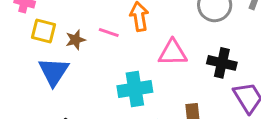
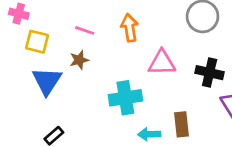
pink line: (109, 32) -> (85, 30), moved
brown star: (75, 40) -> (79, 60), moved

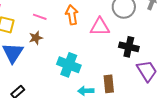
pink triangle: (162, 63) -> (100, 27), moved
cyan cross: (125, 98) -> (69, 65), turned 30

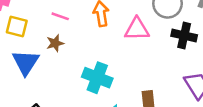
black cross: (129, 47) -> (184, 35), moved

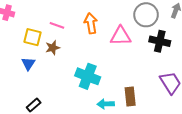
yellow square: (17, 27) -> (32, 37), moved
blue triangle: (26, 62) -> (28, 64), size x0.6

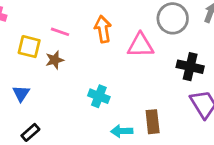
black cross: (160, 41) -> (190, 67), moved
blue triangle: (28, 64) -> (21, 94), moved
cyan cross: (88, 76) -> (99, 96), size x0.7

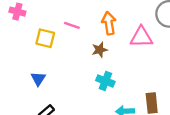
brown star: (55, 60) -> (100, 50), moved

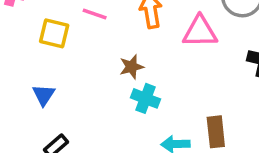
brown star: (100, 50) -> (131, 67), moved

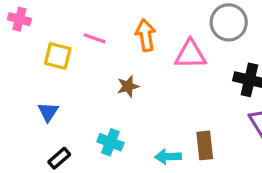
cyan cross: (146, 98) -> (110, 142), moved

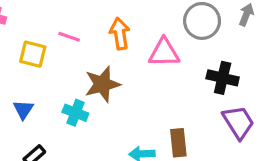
brown star: (128, 86) -> (102, 84), size x1.6
cyan cross: (110, 142) -> (75, 113), moved

